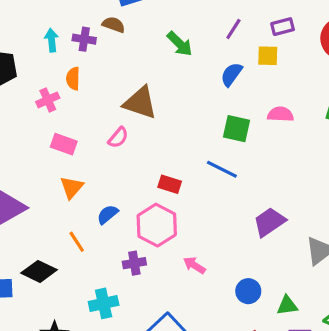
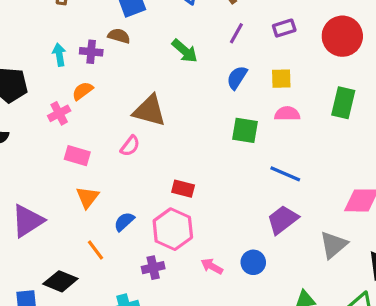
yellow square: (268, 56) -> (281, 79), moved
orange semicircle: (73, 79) -> (83, 91), turned 55
blue line: (222, 169) -> (285, 174), moved
blue circle: (248, 291) -> (253, 262), moved

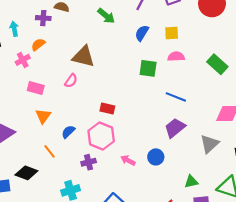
cyan arrow: (59, 55) -> (14, 29), moved
green rectangle: (343, 103) -> (217, 64), moved, turned -60

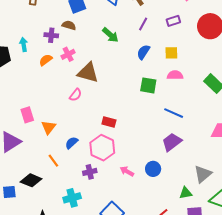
pink cross: (23, 60) -> (68, 54), moved
pink rectangle: (36, 88) -> (27, 115), moved, turned 56
gray triangle: (209, 144) -> (203, 174), moved

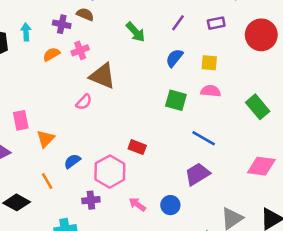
red rectangle: (109, 122) -> (137, 147), moved

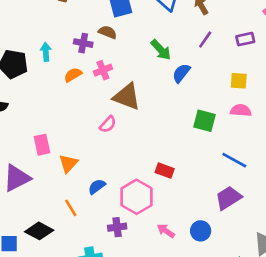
blue semicircle: (174, 58) -> (181, 73), moved

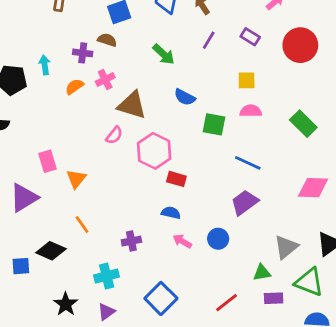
purple rectangle: (245, 39) -> (250, 37), turned 48
blue semicircle: (181, 73) -> (185, 97), moved, turned -96
blue semicircle: (97, 187) -> (171, 213), moved, turned 54
pink hexagon: (137, 197) -> (154, 151), moved

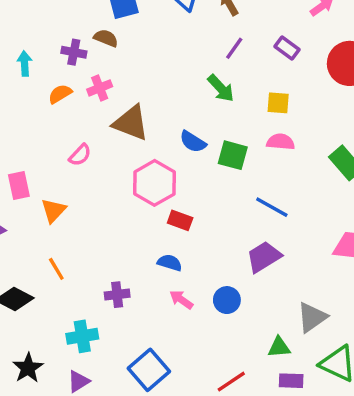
green arrow: (164, 54) -> (221, 88), moved
blue semicircle: (185, 97) -> (193, 142), moved
pink semicircle: (114, 135) -> (80, 155), moved

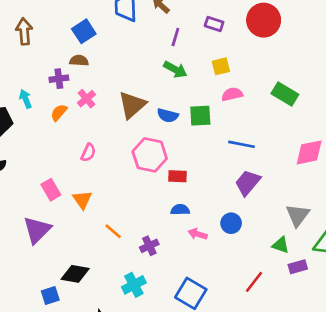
brown triangle: (131, 123) -> (132, 105), moved, turned -44
orange line: (56, 269) -> (113, 231), moved
green triangle: (279, 347) -> (281, 245), turned 42

